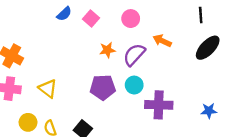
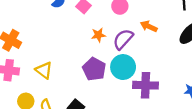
cyan circle: (134, 85) -> (123, 67), size x1.5
purple pentagon: (103, 87) -> (94, 69), turned 30

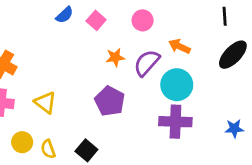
cyan circle: (123, 67) -> (177, 85), moved

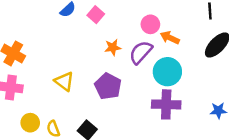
pink circle: (143, 20) -> (150, 24), moved
yellow triangle: (45, 102) -> (64, 81), moved

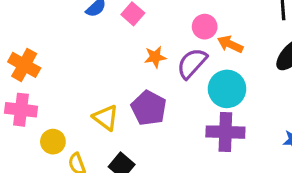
yellow triangle: (64, 81) -> (106, 118), moved
yellow circle: (30, 123) -> (53, 142), moved

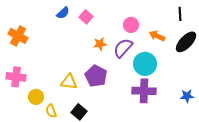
orange arrow: (230, 44) -> (157, 36), moved
orange cross: (24, 65) -> (18, 36), moved
yellow triangle: (106, 118) -> (69, 82), turned -30

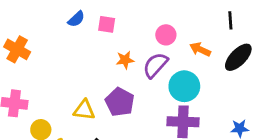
pink square: (86, 17) -> (107, 24), turned -32

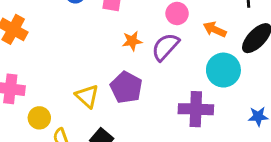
cyan circle: (184, 86) -> (223, 70), moved
yellow triangle: (84, 110) -> (87, 96), turned 35

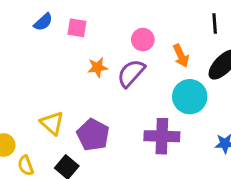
orange arrow: (215, 29) -> (181, 56), turned -140
purple pentagon: (126, 87) -> (93, 135), moved

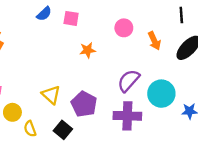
purple semicircle: (131, 73) -> (129, 81), moved
cyan circle: (190, 97) -> (161, 94), moved
purple cross: (162, 136) -> (127, 116), moved

